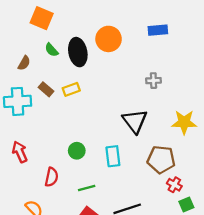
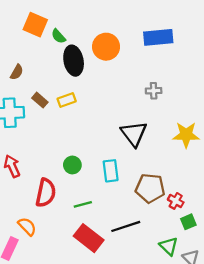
blue rectangle: (158, 30) -> (158, 37), size x1.4
green semicircle: (52, 50) -> (58, 36), moved
brown pentagon: (161, 160) -> (150, 188), moved
red semicircle: (52, 177) -> (46, 193), size x1.4

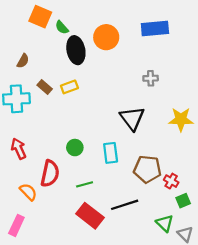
orange semicircle: (27, 226) -> (28, 192), moved

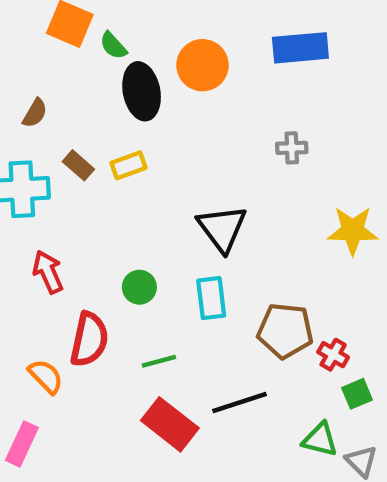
black triangle: (132, 118) -> (222, 228), moved
red arrow: (19, 149) -> (48, 272), moved
green triangle: (165, 223) -> (320, 440), turned -30

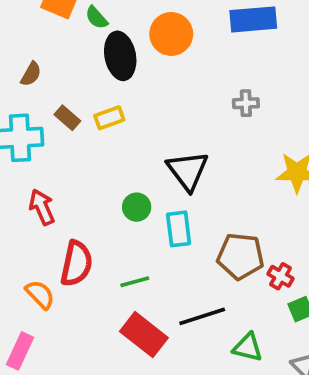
green circle: (139, 287) -> (137, 207), moved
green triangle: (320, 440) -> (248, 347), moved

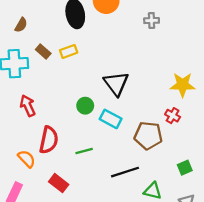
gray cross: (246, 103) -> (152, 21), moved
cyan rectangle: (179, 229) -> (111, 119), turned -55
red cross: (281, 276) -> (173, 116), moved
red rectangle: (144, 335) -> (59, 183), moved, size x0.7

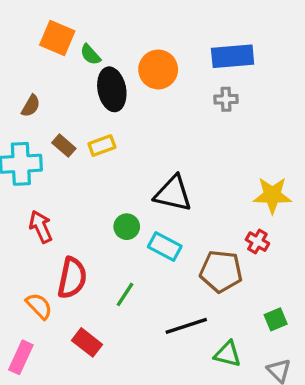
black triangle: (116, 84) -> (173, 194), turned -40
green line: (84, 151) -> (125, 294), turned -42

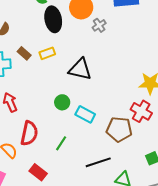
gray cross: (226, 99) -> (99, 25), moved, turned -32
black triangle: (173, 194) -> (80, 69), moved
red cross: (257, 242) -> (141, 111), size x1.5

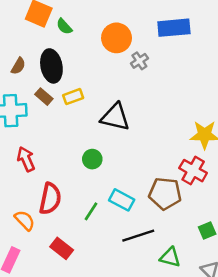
black ellipse: (53, 19) -> (51, 66), moved
cyan rectangle: (85, 114) -> (122, 200), moved

